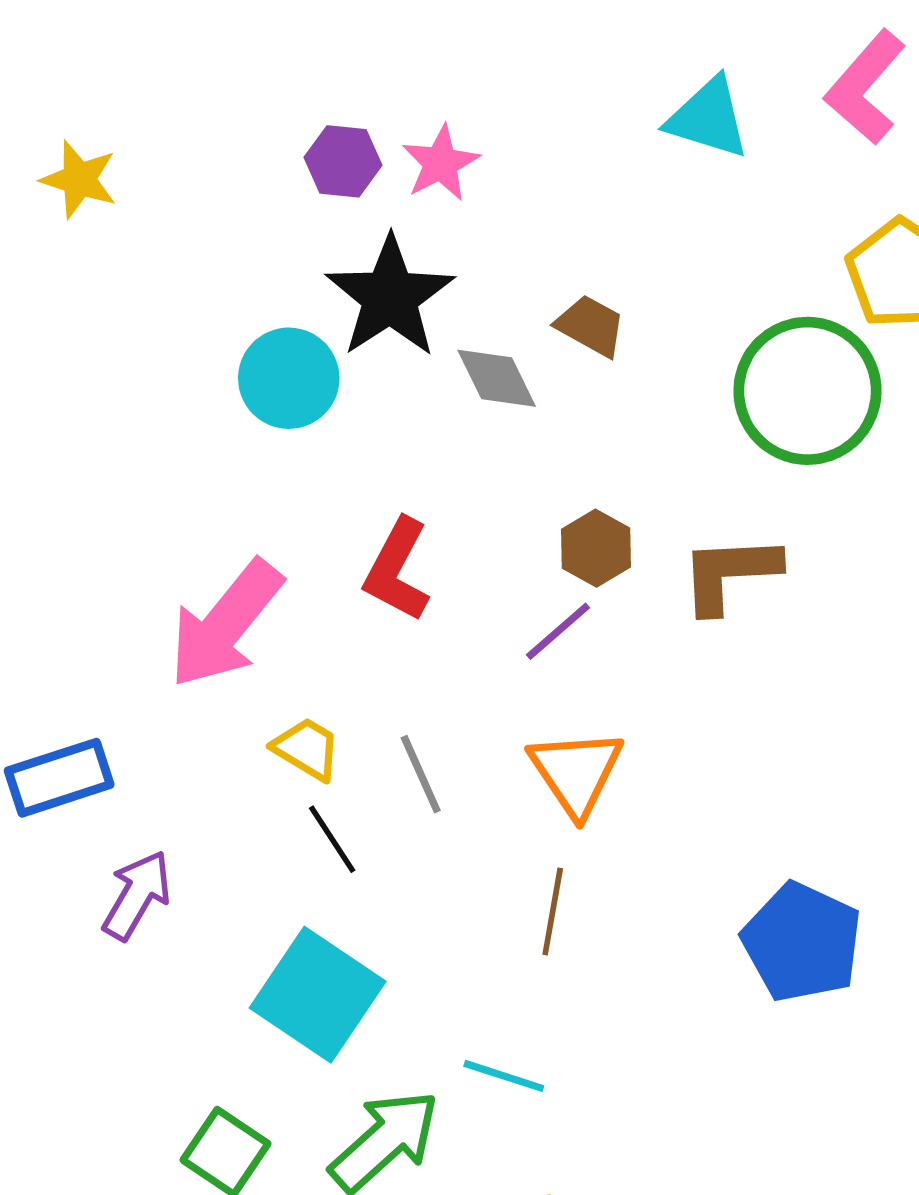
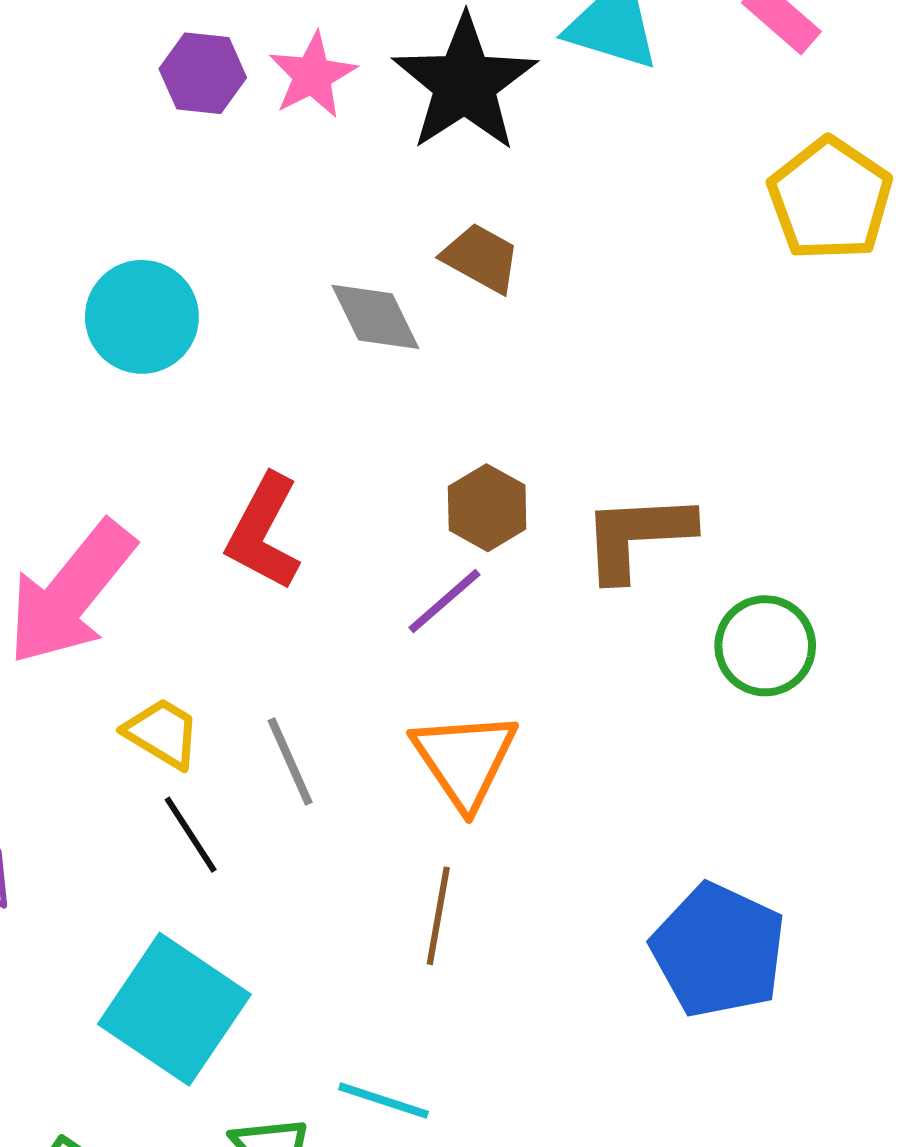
black star: (390, 297) -> (465, 83), moved
green circle: (807, 391) -> (765, 646), moved, size x0.6

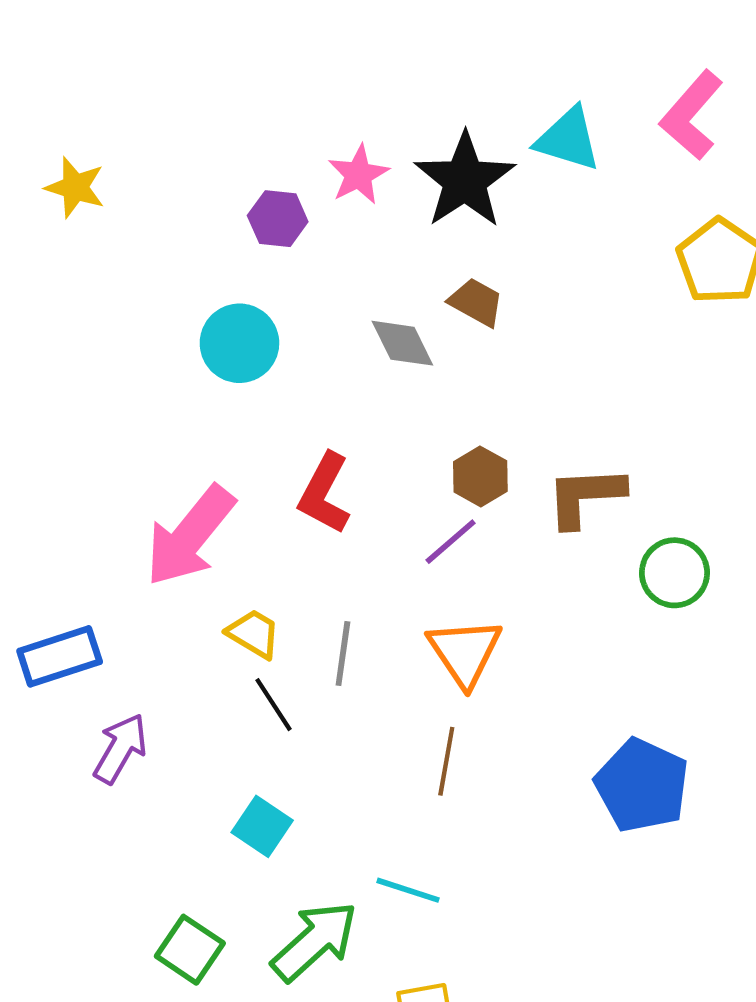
purple hexagon: (203, 73) -> (278, 219), moved
gray line: (290, 761) -> (343, 654), turned 32
cyan square: (174, 1009) -> (262, 826), size x0.6

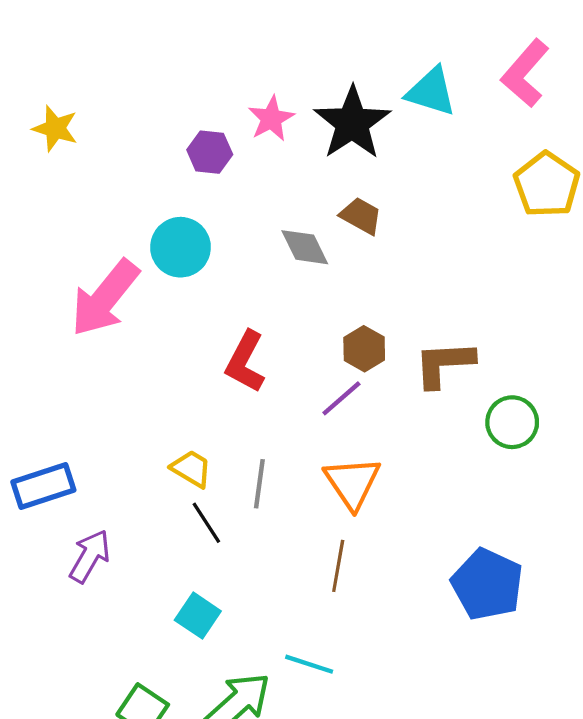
pink arrow: (190, 536) -> (105, 298), moved

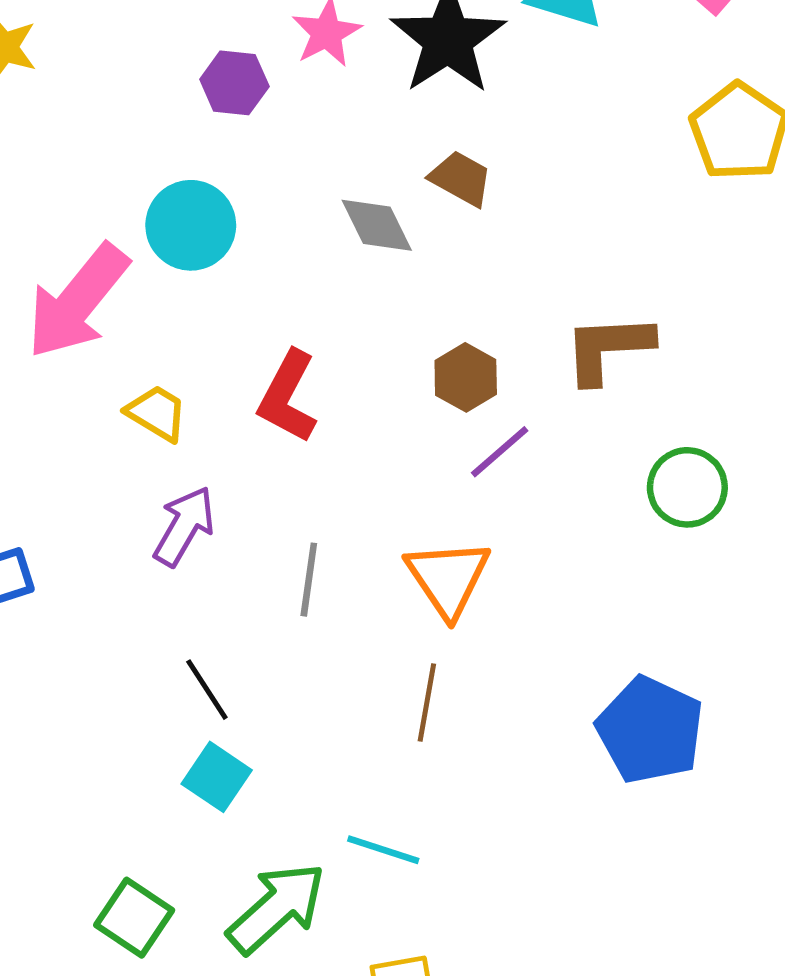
brown L-shape: (444, 364) -> (608, 348), moved
purple line: (341, 398) -> (500, 452), moved
yellow trapezoid: (191, 469) -> (157, 413), moved
black line: (206, 523) -> (207, 690), moved
purple arrow: (90, 556) -> (184, 526), moved

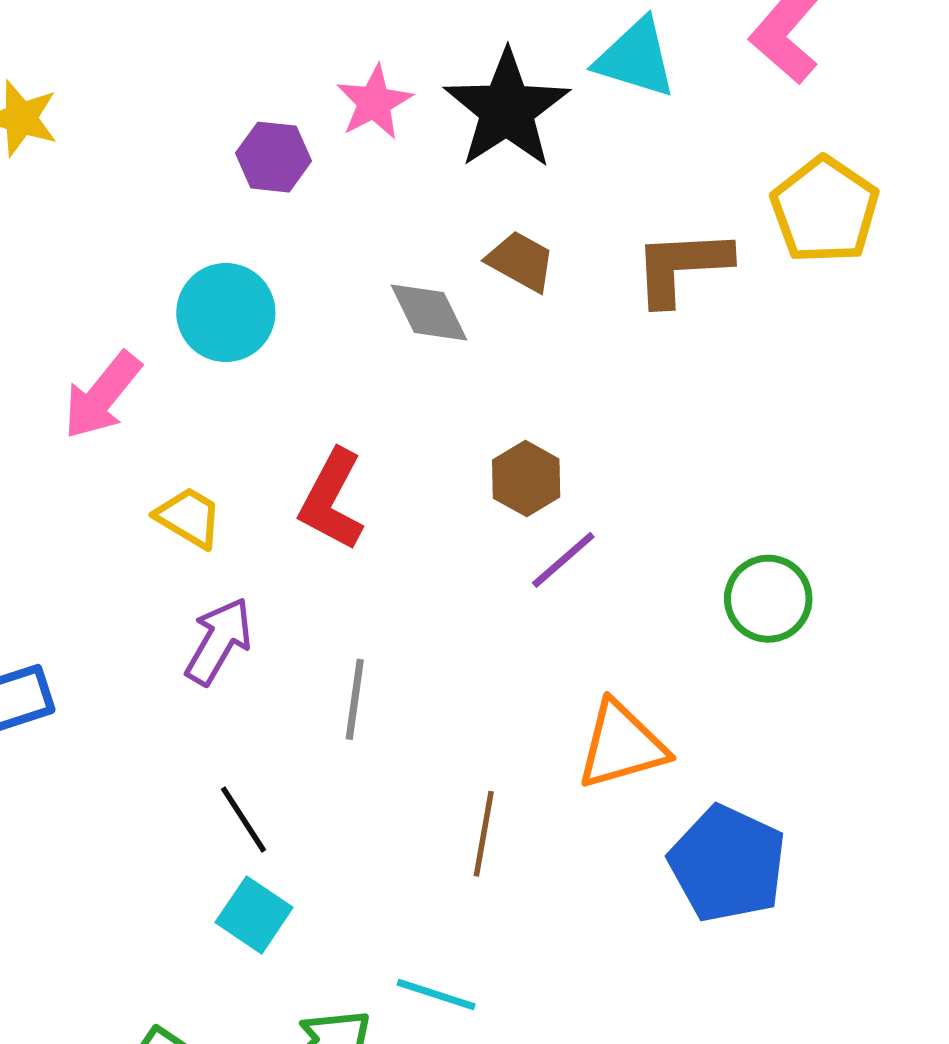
pink arrow: (78, 301) -> (102, 396), size x0.7
brown L-shape: (608, 348) -> (682, 267), moved
orange triangle: (448, 578) -> (622, 745), moved, turned 48

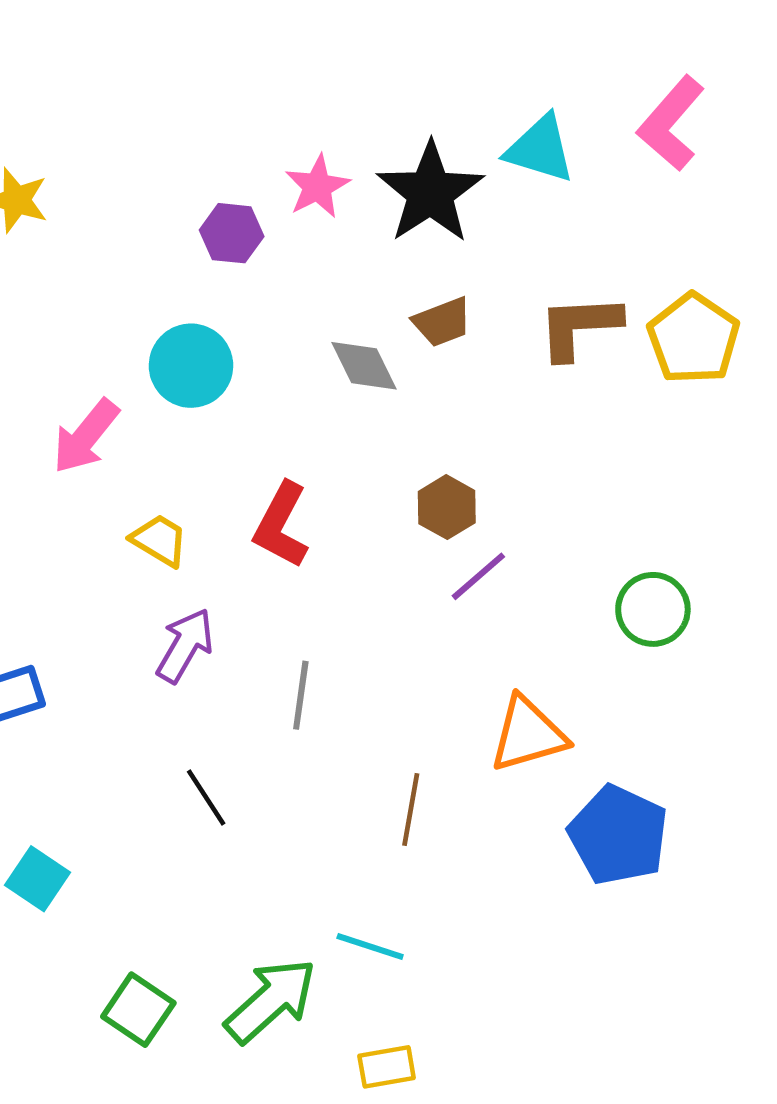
yellow pentagon: (825, 210) -> (694, 339), moved
brown trapezoid: (521, 261) -> (442, 322), turned 130
cyan square: (254, 915) -> (38, 879), moved

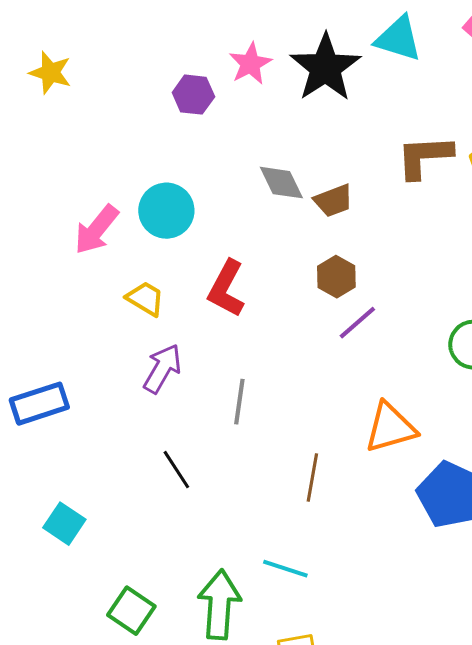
brown trapezoid: (442, 322) -> (333, 201), moved
cyan circle: (191, 366) -> (166, 211), moved
green arrow: (271, 1001) -> (219, 605), turned -44

